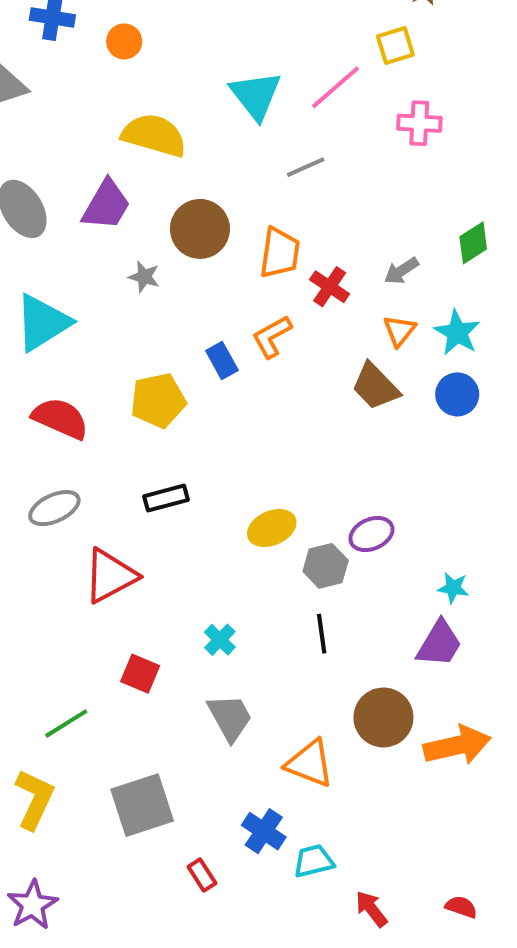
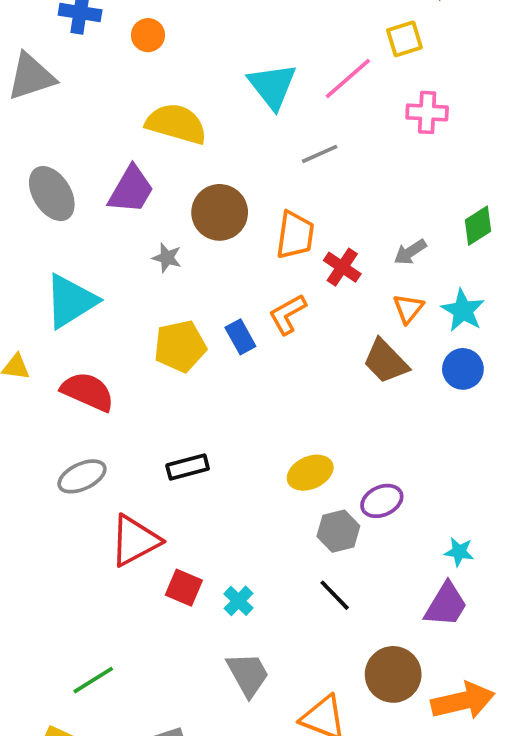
yellow pentagon: (158, 400) -> (180, 346), moved
yellow ellipse: (272, 528) -> (310, 473), moved
black line: (322, 634) -> (335, 595), turned -36
red square: (140, 674) -> (184, 588), moved

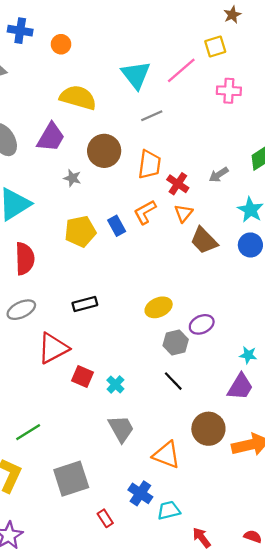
gray line: (320, 154) -> (152, 116), moved
orange triangle: (408, 309) -> (184, 213), moved
red semicircle: (88, 392) -> (25, 259), turned 64

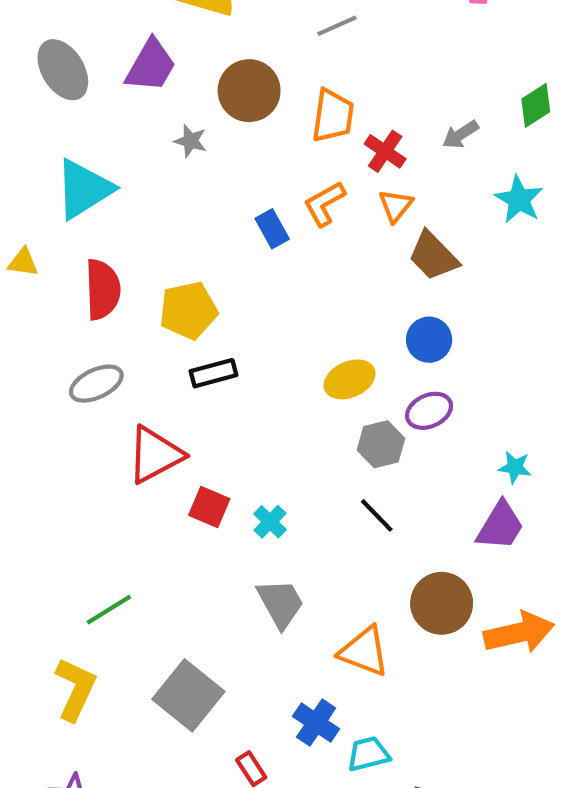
yellow pentagon: (80, 231) -> (188, 310), moved
blue circle: (250, 245) -> (429, 340), moved
gray square: (71, 479) -> (188, 695), turned -33

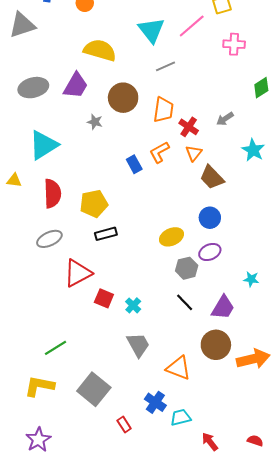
gray ellipse: (63, 70) -> (33, 88), turned -72
green diamond: (536, 105) -> (261, 88), moved
purple trapezoid: (500, 526) -> (223, 307), moved
yellow L-shape: (75, 689) -> (39, 386), turned -104

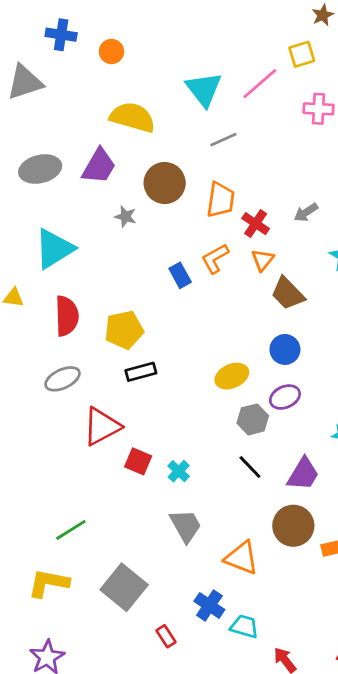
cyan trapezoid: (181, 417) -> (244, 626), turned 30

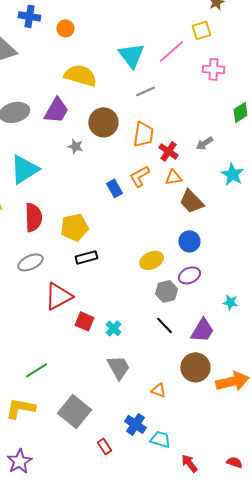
orange triangle: (263, 260) -> (173, 177), turned 42
orange triangle: (242, 558) -> (158, 390), size x0.6

